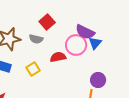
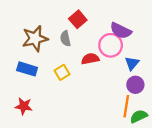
gray semicircle: (36, 39) -> (65, 39), turned 64
blue triangle: (95, 43) -> (132, 63), moved

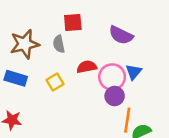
red square: (78, 19) -> (73, 22), turned 36
pink circle: (111, 45) -> (112, 77), moved
purple circle: (135, 85) -> (115, 96), moved

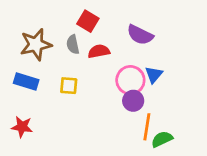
red square: (73, 22) -> (88, 21), turned 36
red semicircle: (87, 67) -> (99, 51), moved
yellow square: (55, 82) -> (69, 86), turned 36

